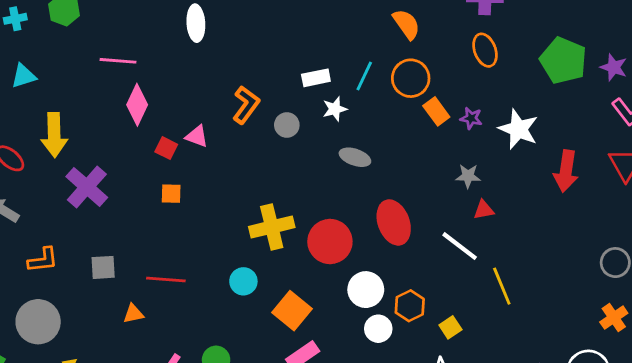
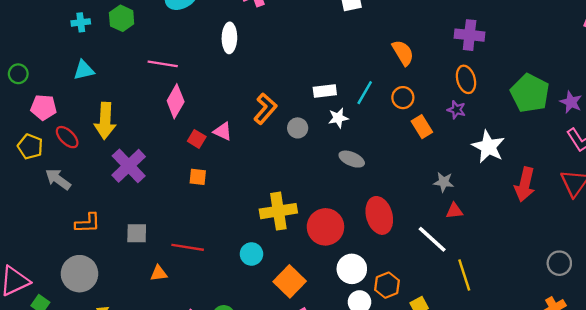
orange circle: (411, 78) -> (403, 98), size x0.7
purple star: (471, 118) -> (456, 110), moved

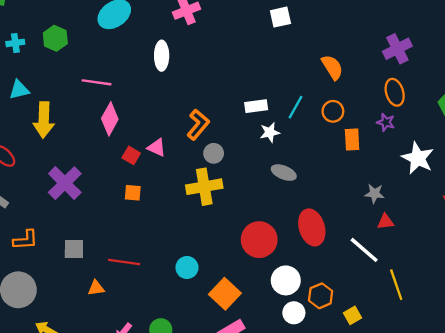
purple cross: (470, 35) -> (397, 49), turned -32
yellow arrow: (105, 121) -> (44, 120), moved
orange rectangle: (422, 127) -> (352, 139), turned 30
gray circle: (298, 128) -> (214, 153), moved
yellow cross: (278, 211) -> (204, 187), moved

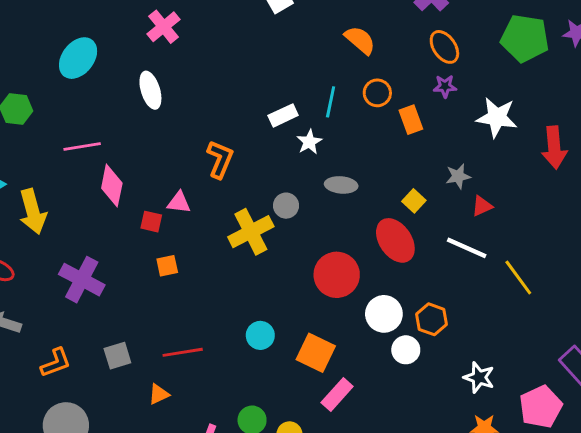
gray circle: (214, 153) -> (286, 206), moved
yellow square: (353, 315) -> (414, 201), moved

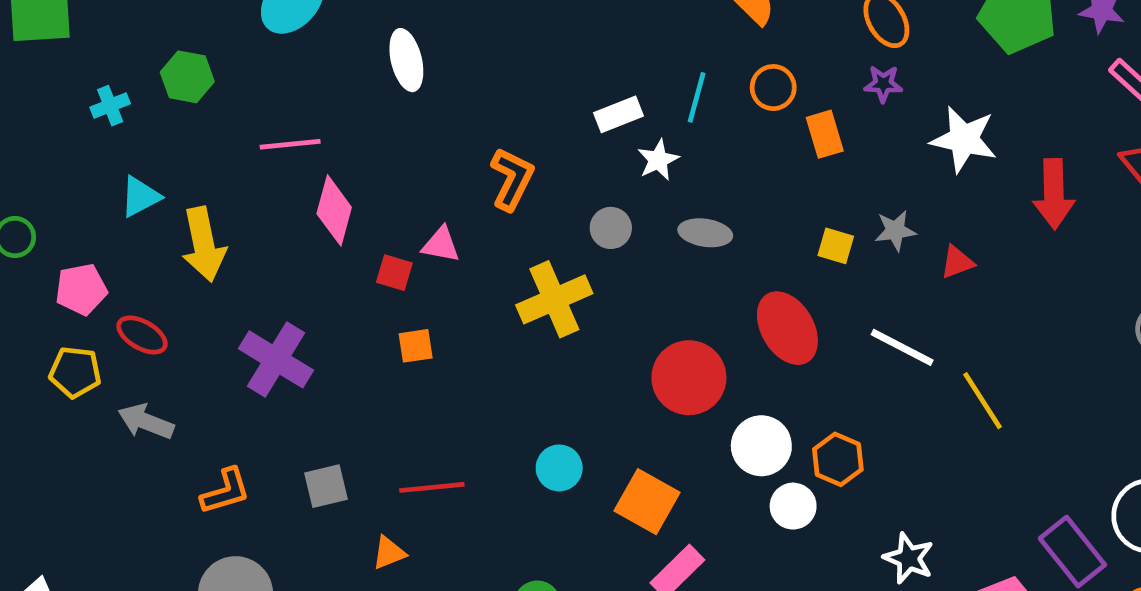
yellow square: (414, 201) -> (836, 246), moved, turned -30
gray circle: (286, 206) -> (611, 228), moved
red triangle: (482, 206) -> (957, 262), moved

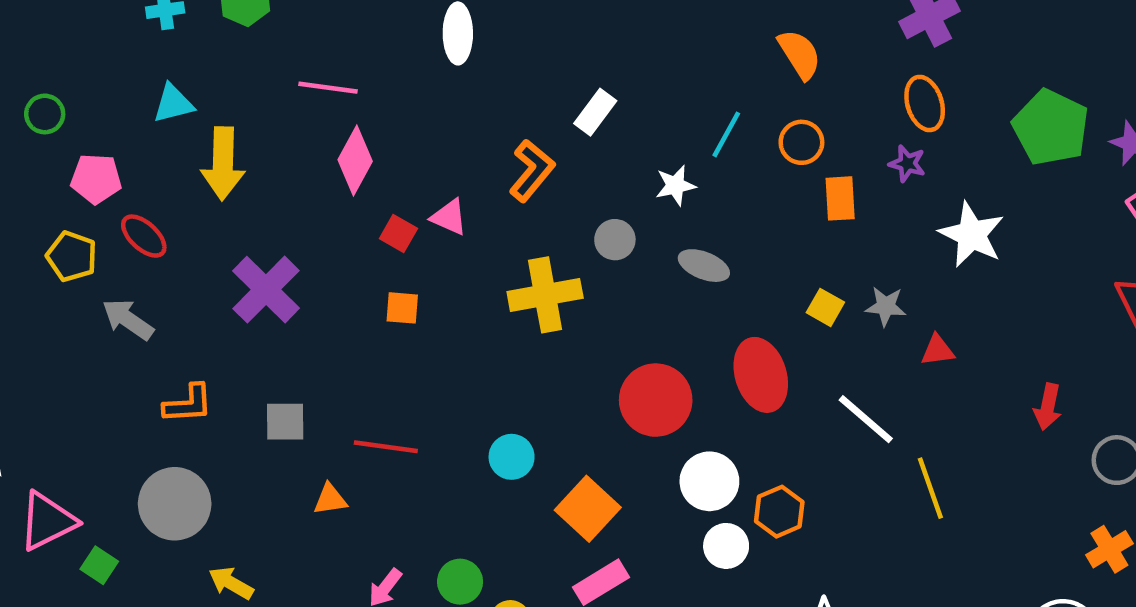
white rectangle: (618, 114) -> (595, 112), moved, turned -45
red arrow: (1054, 194) -> (1048, 407), moved, size x0.7

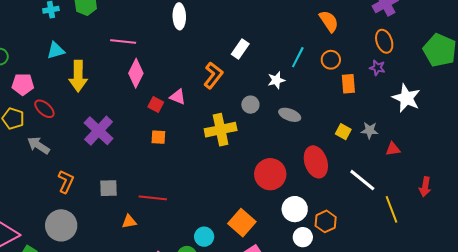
orange L-shape: (188, 404) -> (66, 182), turned -60
red arrow: (1048, 407) -> (425, 187), moved
cyan circle: (512, 457) -> (204, 237), moved

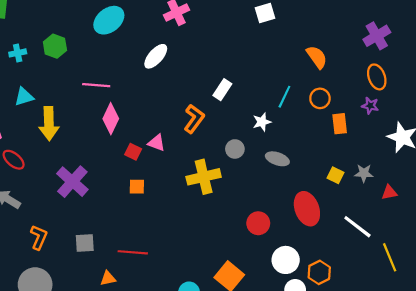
white ellipse: (179, 16) -> (156, 56), turned 45
red circle: (270, 174) -> (258, 223), size x0.7

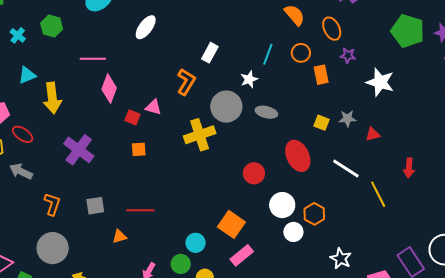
cyan cross: (18, 53) -> (18, 35), turned -35
orange ellipse: (377, 77) -> (332, 29), moved
gray circle: (235, 149) -> (226, 107), size x1.8

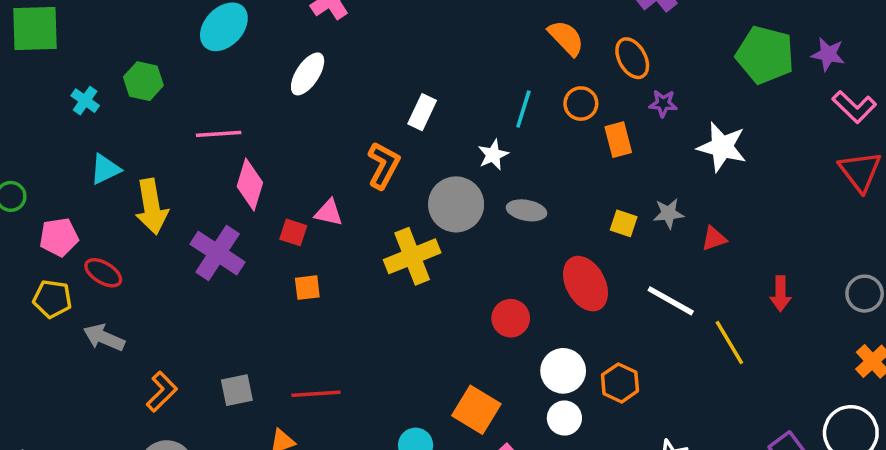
purple cross: (79, 150) -> (218, 253), moved
orange L-shape: (52, 204) -> (162, 392), turned 30
white circle: (293, 232) -> (564, 418), moved

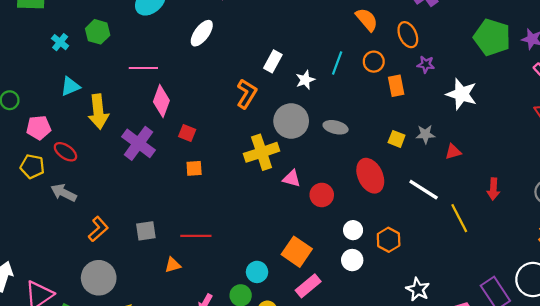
white star: (493, 155) -> (305, 80), moved
pink triangle: (329, 213) -> (292, 179), moved
white circle: (563, 371) -> (353, 230), size x0.7

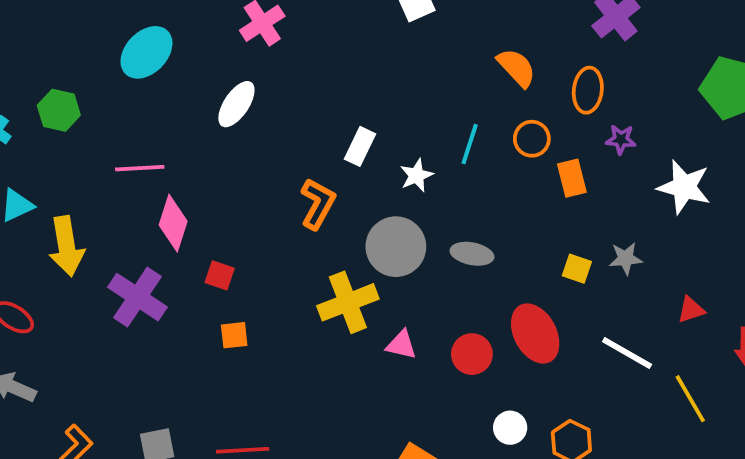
orange ellipse: (408, 35) -> (588, 90), turned 35
red triangle: (453, 152) -> (691, 310), moved
red circle: (322, 195) -> (472, 354), moved

